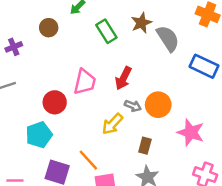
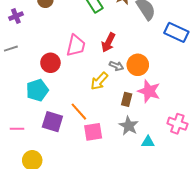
pink star: (191, 132) -> (149, 91), moved

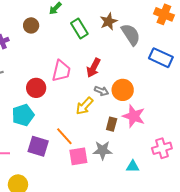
pink cross: (177, 124) -> (162, 148), turned -36
gray star: (129, 126) -> (103, 150), moved, turned -30

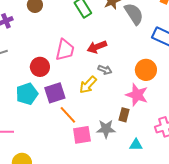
red arrow: (93, 68) -> (97, 47), turned 42
orange circle: (123, 90) -> (146, 70), moved
brown rectangle: (112, 124) -> (124, 115), moved
purple square: (38, 146) -> (55, 93), moved, turned -35

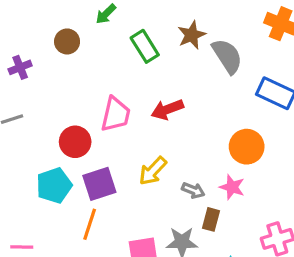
gray arrow: (105, 70) -> (193, 190), moved
pink star: (137, 95) -> (232, 187), size x0.7
orange line: (68, 115) -> (90, 224), moved, turned 60

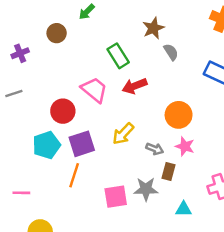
green rectangle: (145, 46) -> (118, 56), moved
gray semicircle: (227, 56) -> (171, 52), moved, size x0.6
pink trapezoid: (116, 114) -> (94, 90), turned -64
orange circle: (247, 147) -> (179, 115), moved

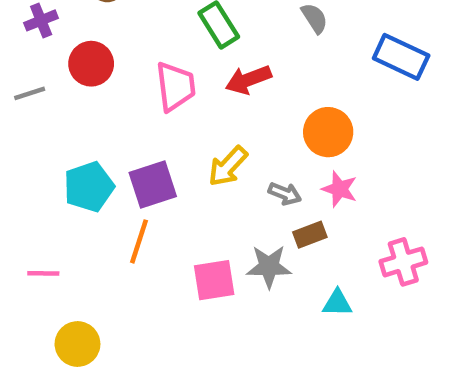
pink trapezoid: (94, 90) -> (175, 87), turned 44
red circle: (63, 111) -> (91, 64), moved
brown rectangle: (168, 171) -> (310, 235), turned 54

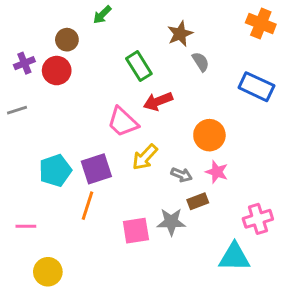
red circle: (91, 64) -> (57, 71), moved
pink trapezoid: (175, 87) -> (123, 122), moved, turned 140
cyan triangle: (337, 303) -> (234, 257), moved, size x1.6

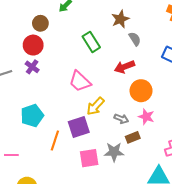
purple cross: (24, 63) -> (32, 67), moved, turned -32
red arrow: (158, 101) -> (124, 67), moved
purple square: (96, 169) -> (79, 127), moved

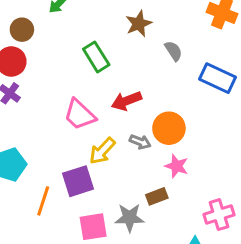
gray semicircle: (135, 39) -> (173, 51), moved
red arrow: (124, 67) -> (127, 101), moved
gray arrow: (121, 119) -> (140, 142), moved

